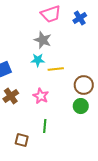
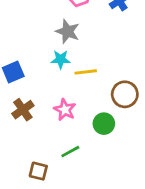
green circle: (81, 106) -> (104, 124), moved
green line: (45, 126) -> (70, 152), turned 56

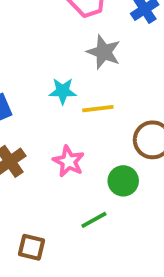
gray star: (68, 32) -> (104, 52), moved
green line: (70, 152) -> (94, 220), moved

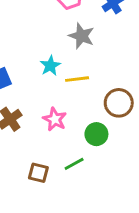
cyan star: (63, 91) -> (50, 66), turned -30
brown square: (31, 247) -> (38, 173), moved

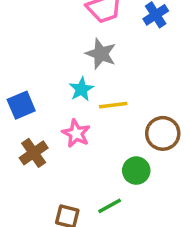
gray star: (82, 36) -> (101, 54), moved
pink star: (55, 119) -> (76, 133), moved

